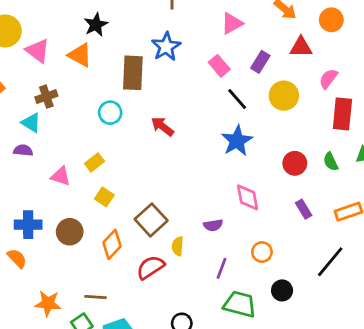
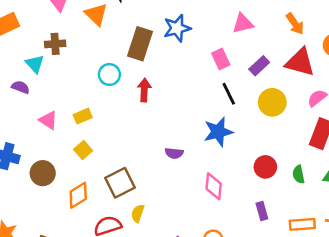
red triangle: (301, 47) -> (300, 62), size x1.4
red arrow: (162, 126) -> (144, 90), moved, turned 40
purple semicircle: (213, 225) -> (174, 153), moved

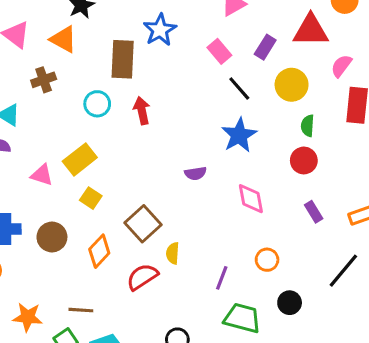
brown cross: (55, 44) -> (44, 80), moved
yellow rectangle: (83, 116) -> (80, 159), size x1.5
green semicircle: (299, 174) -> (307, 126), moved, turned 30

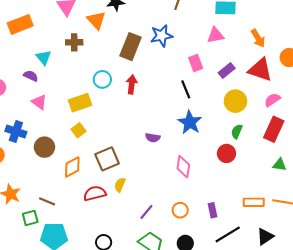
black line: (239, 89) -> (186, 89), moved
cyan circle: (97, 104) -> (102, 79), moved
blue star: (239, 135) -> (190, 122), turned -30
pink triangle: (42, 175) -> (39, 102), moved
purple rectangle: (314, 212) -> (212, 210), moved

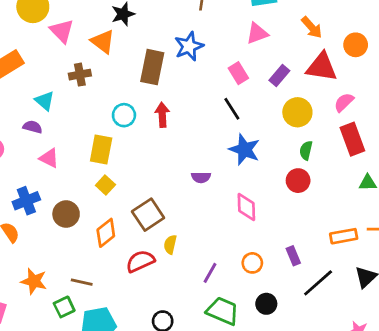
yellow rectangle: (80, 103) -> (101, 149), turned -50
red rectangle: (274, 129) -> (352, 139), turned -35
blue cross: (16, 131) -> (26, 201), turned -30

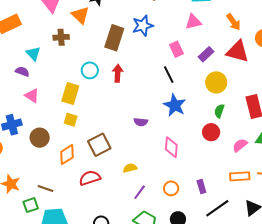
pink semicircle: (344, 102) -> (240, 145), moved
yellow square: (105, 185) -> (71, 120), turned -32
yellow semicircle: (170, 245) -> (130, 168), moved, turned 56

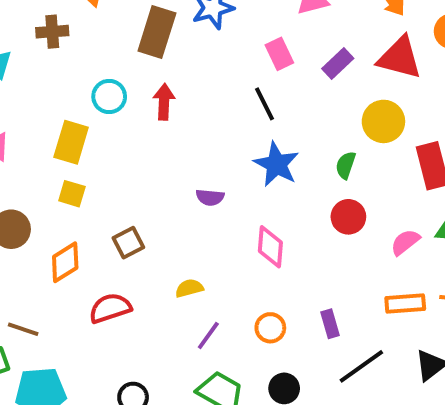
yellow circle: (216, 82) -> (383, 121), moved
green semicircle: (219, 111) -> (346, 165), moved
brown square: (99, 145) -> (128, 243), size x0.7

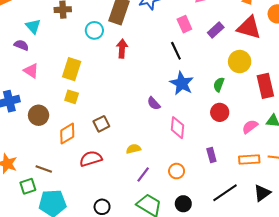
cyan circle: (109, 96) -> (94, 30), moved
purple semicircle: (210, 197) -> (154, 103), moved, turned 40
purple rectangle: (330, 324) -> (211, 155), moved

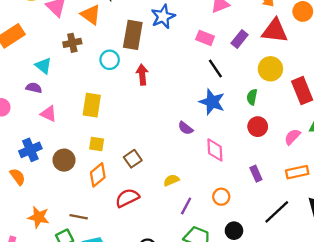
pink rectangle: (184, 24) -> (205, 38), turned -35
black line: (176, 51) -> (215, 69), moved
yellow square: (72, 97) -> (97, 144), moved

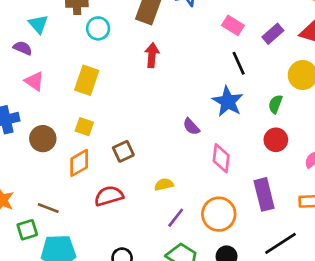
cyan circle: (110, 60) -> (98, 28), moved
purple rectangle: (256, 174) -> (264, 194), size x1.6
orange circle: (221, 197) -> (219, 214), size x1.6

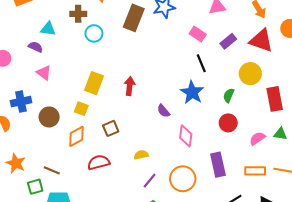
cyan triangle: (38, 24) -> (48, 29), turned -42
red arrow: (152, 55) -> (130, 86), moved
yellow rectangle: (87, 80) -> (94, 83), moved

